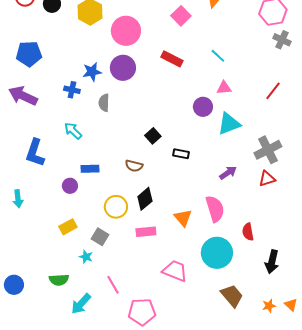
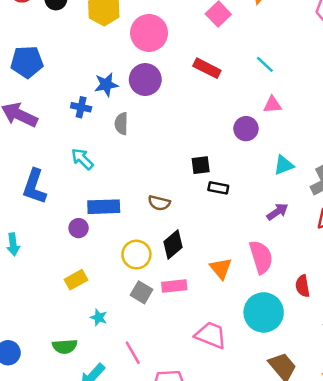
cyan triangle: (229, 124) -> (284, 165), moved, size x0.7
black square: (153, 136) -> (201, 165), moved, turned 35
blue rectangle: (90, 169) -> (104, 207), size x1.4
gray square: (100, 237) -> (141, 292), moved

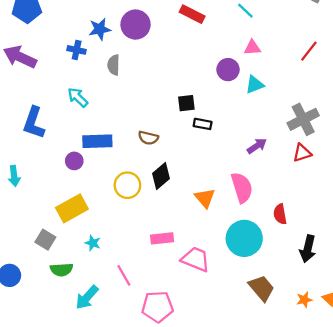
cyan triangle: (284, 165) -> (255, 85), moved
yellow rectangle: (76, 280) -> (72, 208), size x1.5
pink rectangle: (174, 286) -> (162, 238), moved
gray square: (141, 292) -> (45, 240), moved

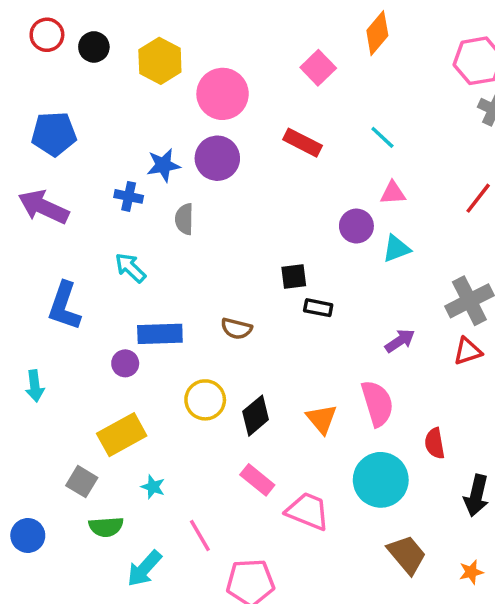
black diamond: (161, 176) -> (256, 416), moved
pink rectangle: (162, 238) -> (257, 480), turned 45

